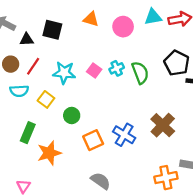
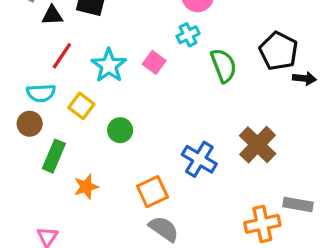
brown circle: (11, 64) -> (30, 124), moved
cyan cross: (117, 68) -> (188, 35), moved
cyan star: (64, 73) -> (109, 66), turned 30
orange square: (93, 140) -> (152, 192), moved
orange star: (49, 153) -> (86, 187), size x0.7

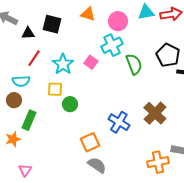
cyan cross: (188, 35) -> (112, 45), size x1.5
yellow square: (81, 106) -> (55, 89), moved, turned -35
orange star: (86, 187) -> (13, 139), moved

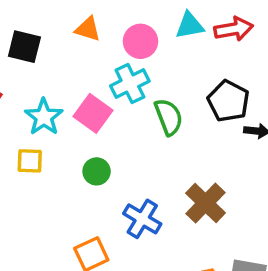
pink square: (91, 62) -> (93, 113), size x1.5
green circle: (70, 104) -> (97, 171), moved

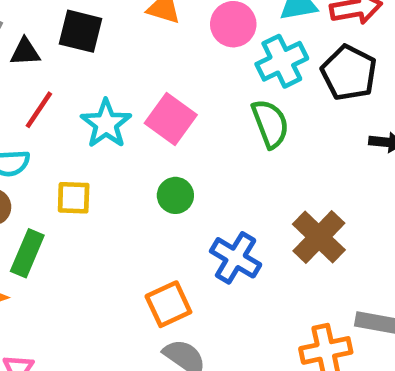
cyan cross: (130, 83) -> (282, 61), moved
black pentagon: (228, 101) -> (349, 73), moved
yellow square: (30, 161) -> (74, 198), moved

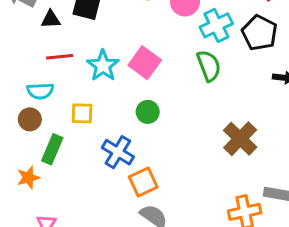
red line: (39, 110) -> (60, 57), turned 50
blue cross: (236, 258) -> (118, 152), moved

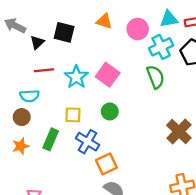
black triangle: (51, 19) -> (37, 42), turned -40
yellow square: (82, 113) -> (73, 115), moved
green rectangle: (52, 149) -> (51, 139), moved
orange star: (28, 178) -> (21, 146), moved

